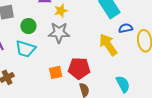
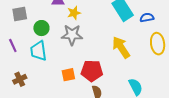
blue semicircle: (126, 28) -> (147, 18), moved
cyan trapezoid: (26, 49) -> (38, 51), turned 65

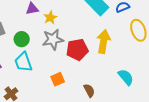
yellow arrow: (121, 47) -> (103, 41), turned 55
red pentagon: (92, 71) -> (77, 50), moved

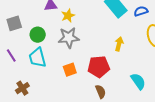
yellow arrow: (103, 41) -> (119, 44), size x0.6
red pentagon: (77, 50) -> (99, 67), moved
orange square: (58, 79) -> (70, 70), moved

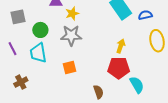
red pentagon: (99, 67) -> (119, 68), moved

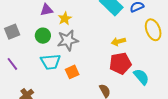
green circle: (40, 30) -> (43, 36), moved
yellow arrow: (121, 46) -> (118, 42), turned -112
cyan trapezoid: (38, 53) -> (50, 62), moved, turned -75

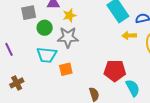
gray square: (12, 32) -> (29, 13), moved
yellow arrow: (118, 42) -> (129, 36), moved

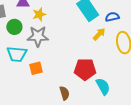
yellow arrow: (129, 36) -> (99, 34), turned 136

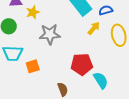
gray star: (38, 36) -> (50, 34), moved

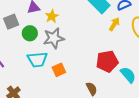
gray star: (50, 34) -> (54, 38), moved

